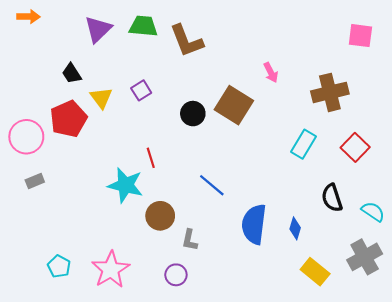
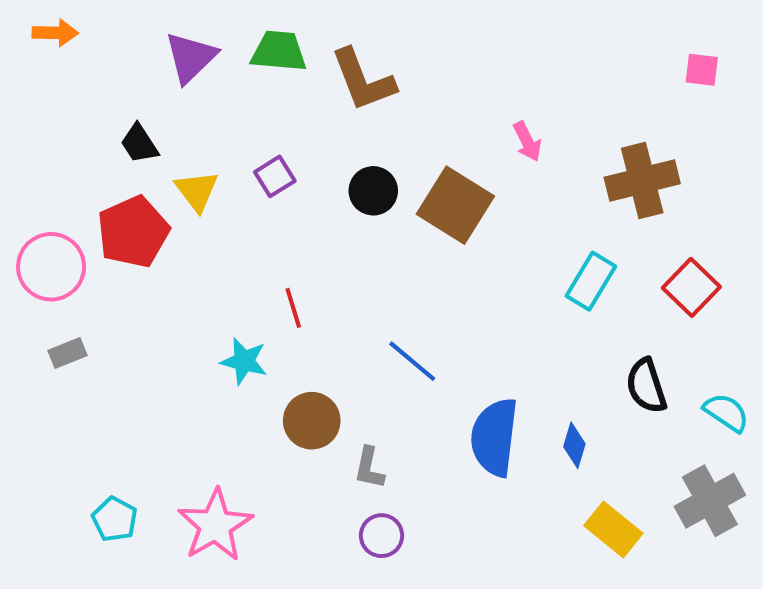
pink square: (360, 36) -> (702, 70), size x0.7
black circle: (193, 114) -> (373, 191), moved
cyan star: (125, 185) -> (244, 361), size x0.7
purple circle: (176, 275) -> (382, 536), moved

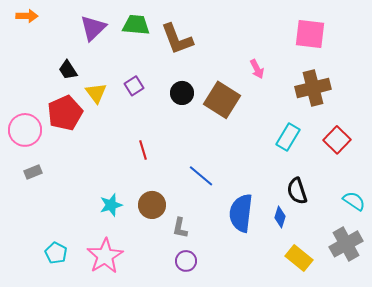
pink square: (702, 70) -> (310, 34), moved, size x1.8
cyan star: (244, 361) -> (111, 205), moved, turned -30
black semicircle: (646, 386) -> (297, 191), moved

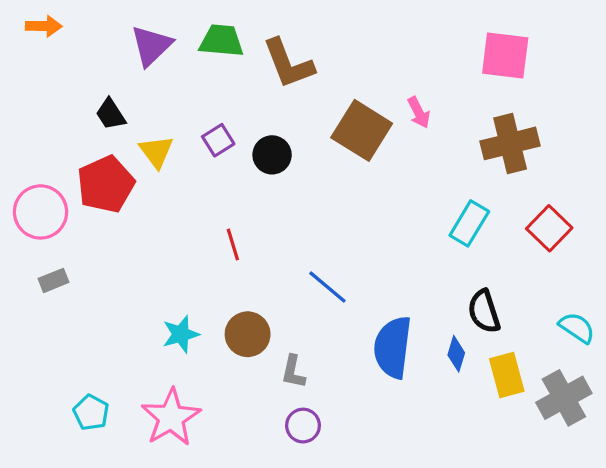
black circle: (182, 93) -> (272, 155), moved
brown square: (222, 100) -> (362, 130), moved
yellow rectangle: (299, 258) -> (507, 375), moved, turned 36

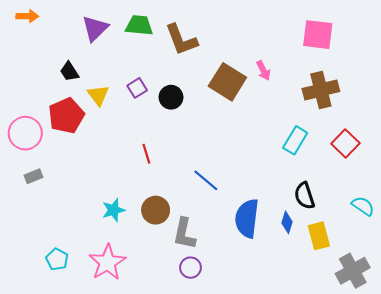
gray L-shape: (293, 372) -> (184, 234), size x1.5
gray cross: (564, 398) -> (353, 271), moved

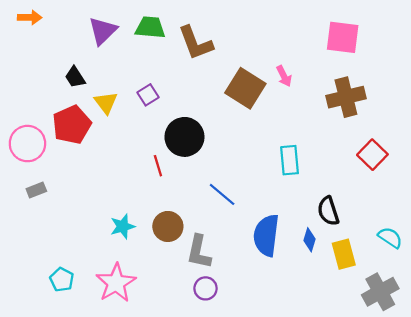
black circle: (171, 97) -> (184, 137), moved, size x1.5
cyan rectangle: (295, 140) -> (290, 160), moved, turned -36
cyan semicircle: (363, 206) -> (390, 238), moved

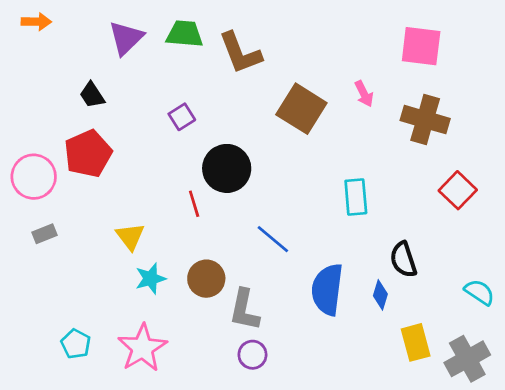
pink arrow: (284, 76) -> (364, 94), moved
brown cross: (346, 97) -> (425, 120), turned 30
yellow triangle: (106, 103) -> (130, 236), moved
yellow rectangle: (344, 254) -> (416, 342), moved

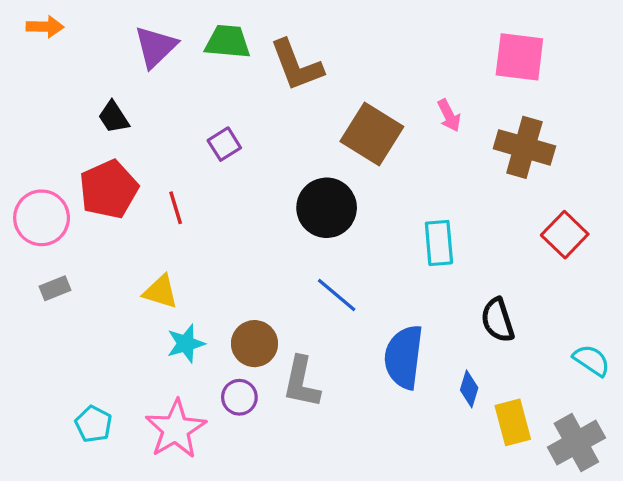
black circle: (227, 168) -> (327, 208), moved
red line: (194, 204) -> (176, 208), moved
yellow triangle: (130, 236) -> (161, 292), turned -36
blue diamond: (380, 295) -> (469, 389), moved
purple circle: (252, 355) -> (239, 397), moved

